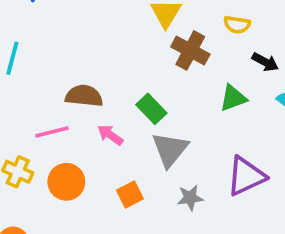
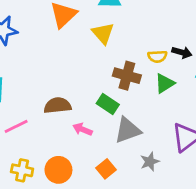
yellow semicircle: (237, 25) -> (157, 56), moved
brown cross: (190, 50) -> (127, 76), moved
pink line: (52, 132) -> (16, 126), moved
gray triangle: (170, 149) -> (128, 130), turned 44

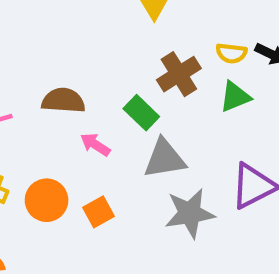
brown cross: (127, 76) -> (179, 74), turned 32
gray star: (150, 162) -> (190, 213), size x1.6
orange square: (106, 169) -> (98, 212), moved

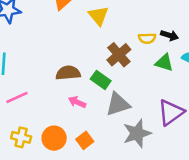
green triangle: (235, 97) -> (164, 63), moved, turned 48
brown semicircle: (63, 101) -> (68, 73), moved

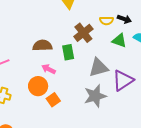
green rectangle: (101, 80) -> (68, 52), turned 42
gray triangle: (118, 104) -> (99, 68), moved
orange circle: (54, 138) -> (38, 86), moved

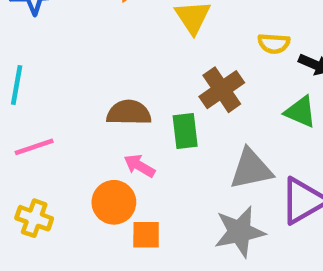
yellow semicircle: (106, 21) -> (274, 44), moved
orange square: (53, 100) -> (146, 235), turned 32

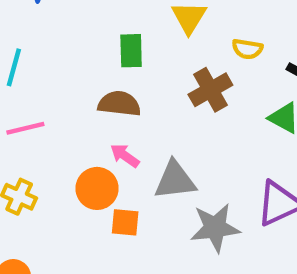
yellow semicircle: (274, 44) -> (247, 49), moved
green rectangle: (185, 131) -> (131, 51), moved
gray triangle: (251, 169) -> (175, 180), moved

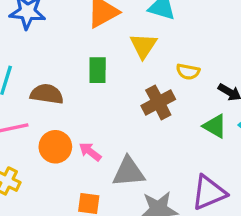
brown semicircle: (119, 104) -> (47, 94), moved
orange circle: (97, 188) -> (55, 147), moved

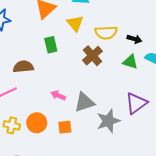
yellow semicircle: (188, 72) -> (106, 33), size x1.5
orange circle: (55, 147) -> (37, 123), moved

